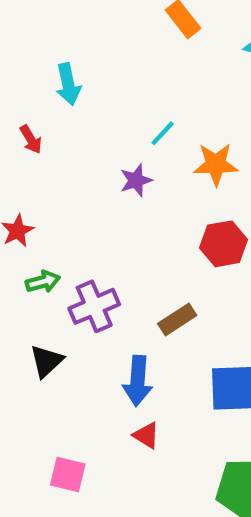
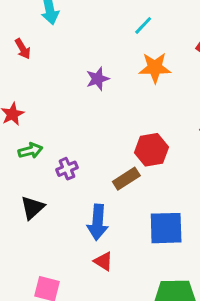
cyan line: (163, 133) -> (143, 25), moved
red hexagon: (224, 244) -> (151, 150), moved
purple cross: (94, 306) -> (67, 169), size x0.6

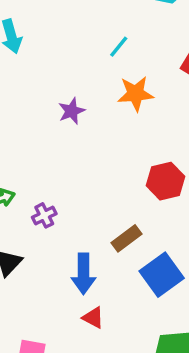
red hexagon: (151, 150) -> (165, 181), moved
brown rectangle: (126, 179) -> (127, 238), moved
blue square: (166, 228) -> (162, 275), turned -30

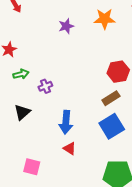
brown rectangle: (127, 238) -> (111, 98), moved

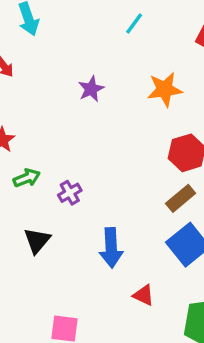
orange star: (105, 19) -> (165, 89), moved
red triangle: (70, 148) -> (144, 295), moved

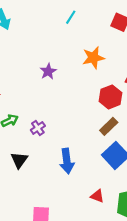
purple star: (91, 89) -> (48, 71), moved
red triangle: (144, 295) -> (97, 196), moved

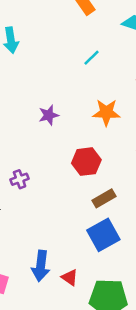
red hexagon: (110, 97) -> (86, 162), moved
blue arrow: (67, 161) -> (41, 266), moved

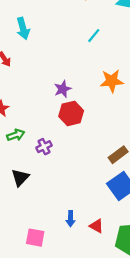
red hexagon: (86, 162) -> (71, 113), moved
blue arrow: (41, 266) -> (71, 219), size x0.6

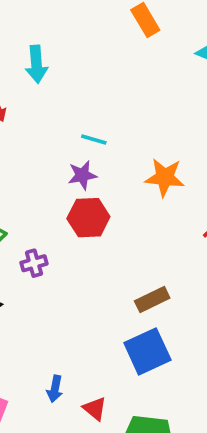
cyan line: (94, 36) -> (94, 139), moved, turned 56

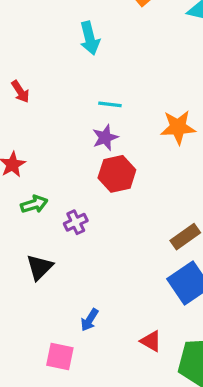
cyan arrow: (36, 64) -> (90, 38), moved
blue arrow: (55, 389) -> (90, 320), moved, turned 30

